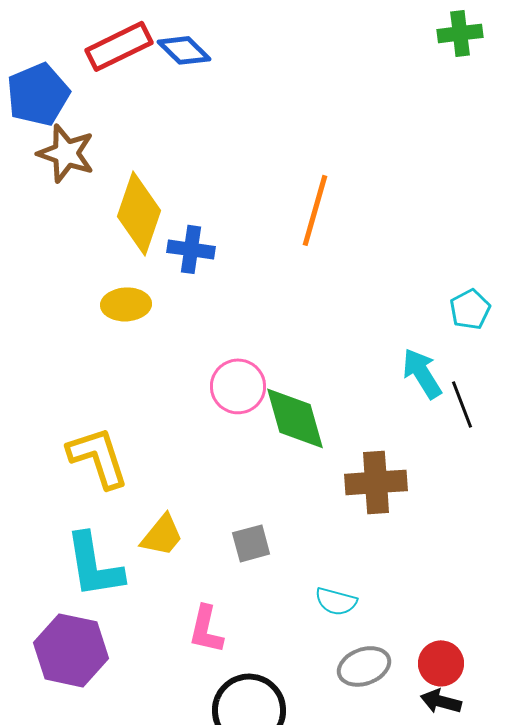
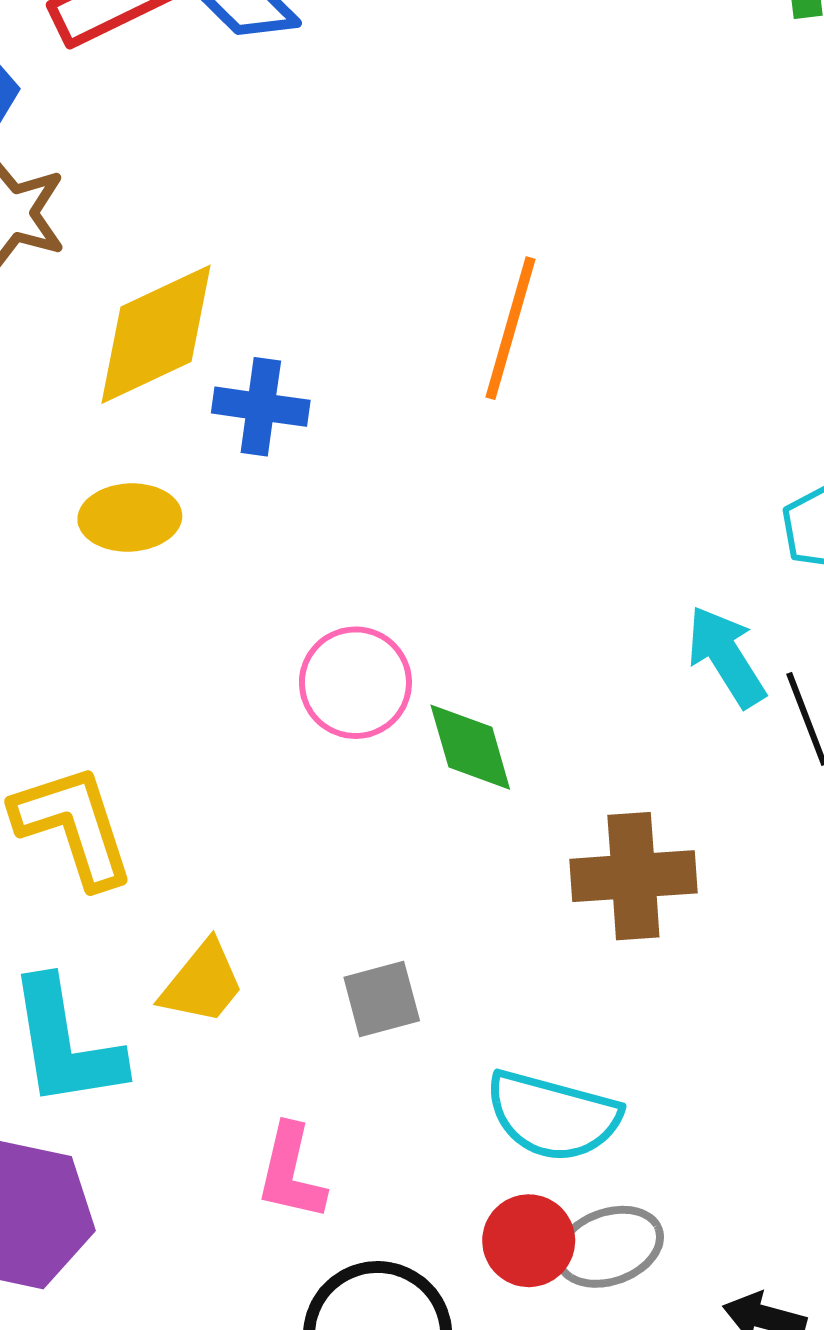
yellow diamond: (139, 213) -> (156, 334), turned 46
green diamond: (295, 418) -> (470, 747), size x0.7
cyan semicircle: (336, 601) -> (553, 1116), size x1.6
red circle: (441, 663) -> (529, 1241), moved

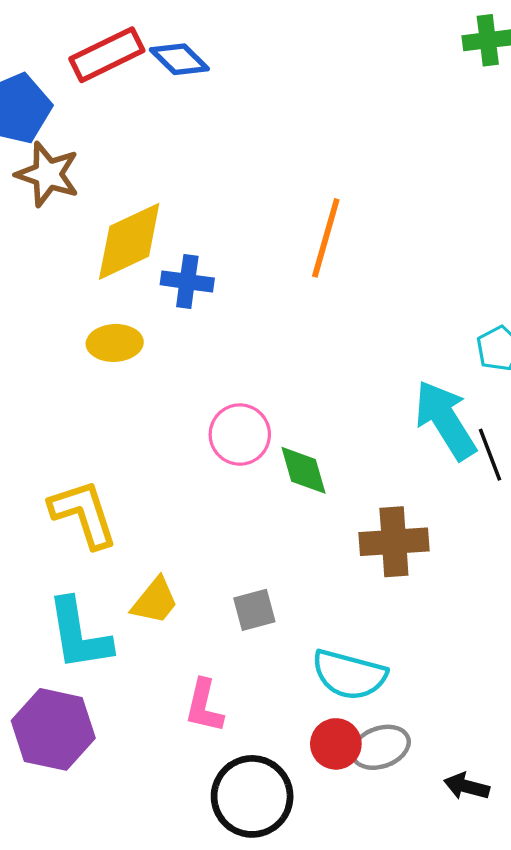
cyan arrow: (726, 657) -> (445, 420), size x1.4

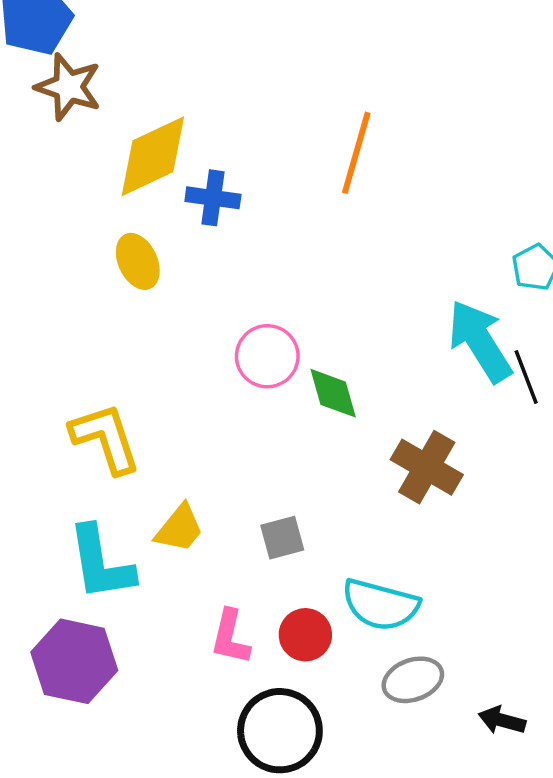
yellow ellipse: (115, 343) -> (138, 261), turned 68
brown cross: (394, 542) -> (427, 467), turned 34
red circle: (336, 744) -> (305, 635), moved

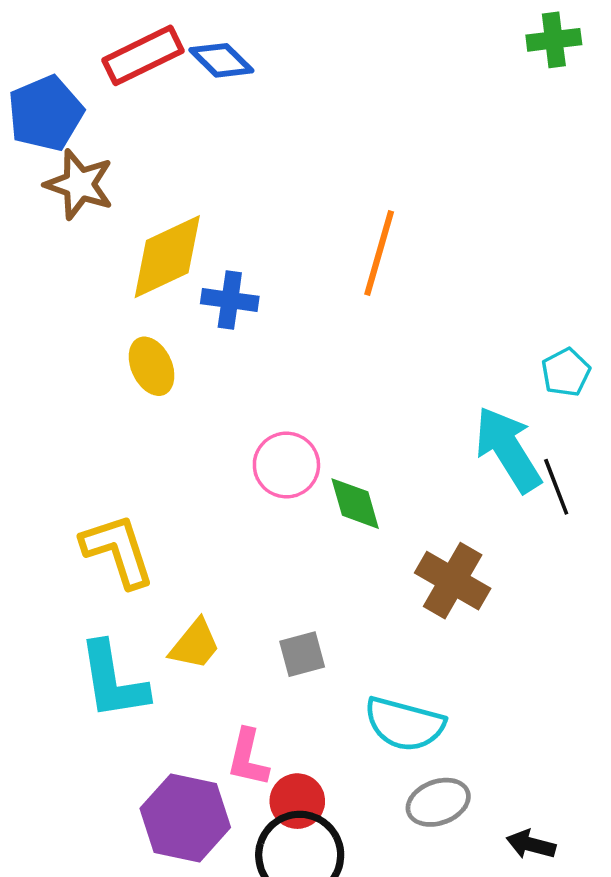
red circle: (305, 635) -> (297, 801), moved
purple hexagon: (74, 661) -> (185, 818), moved

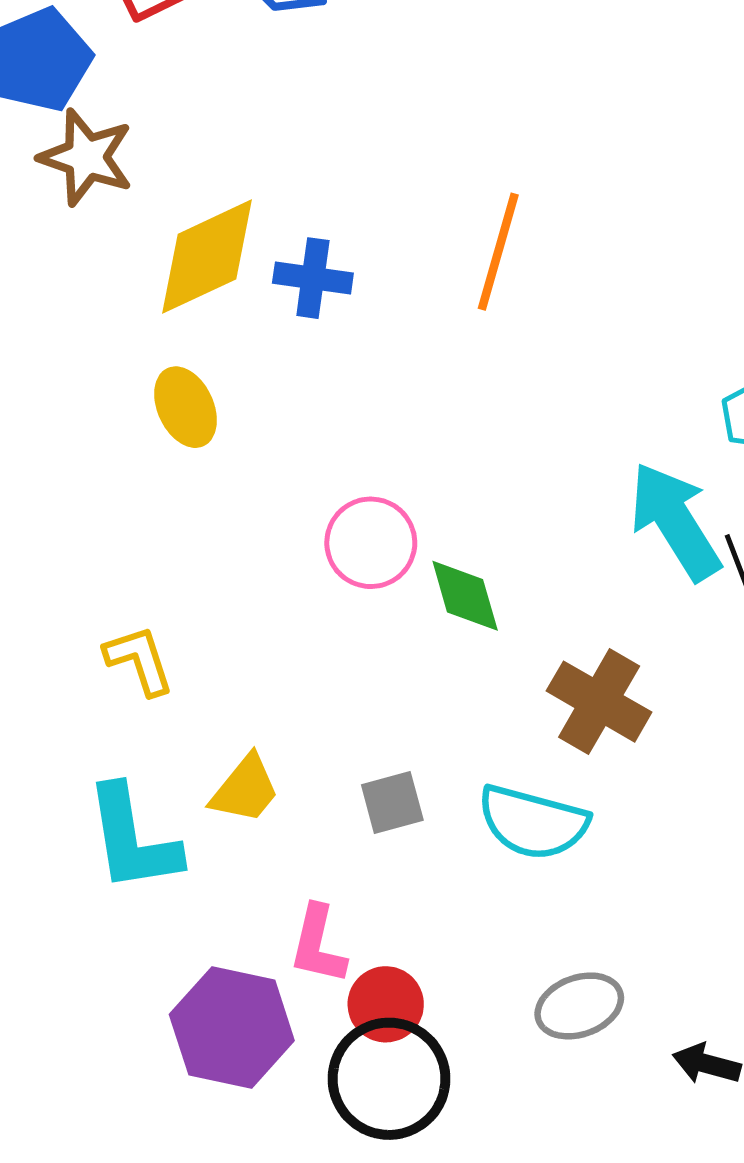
blue cross: (230, 300) -> (313, 278), moved
yellow L-shape: (118, 551) -> (139, 660), size x0.7
cyan semicircle: (404, 724) -> (533, 822), moved

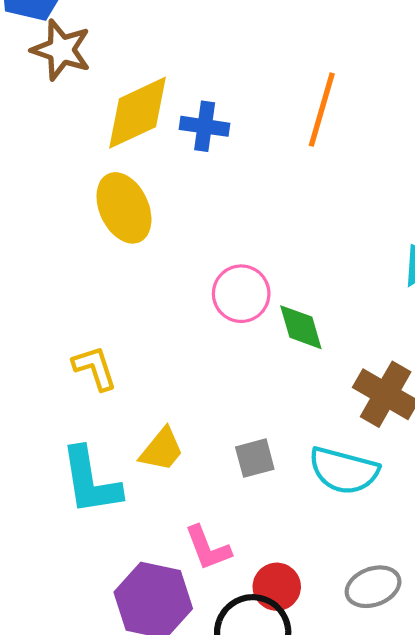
yellow ellipse: (186, 407) -> (124, 208), size x1.4
pink L-shape: (318, 945) -> (208, 548), turned -34
red circle: (386, 1004) -> (277, 587), moved

